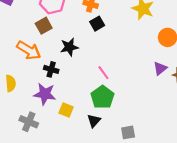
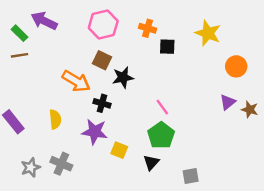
black square: (97, 24) -> (167, 47), moved, turned 32
brown square: (44, 26) -> (102, 60), moved, turned -35
gray cross: (29, 122) -> (61, 164), moved

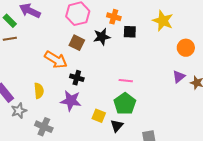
black star: (123, 77) -> (102, 37), moved
pink line: (162, 107) -> (126, 81), turned -48
yellow square: (119, 150) -> (99, 116), moved
gray star: (31, 167) -> (19, 111), moved

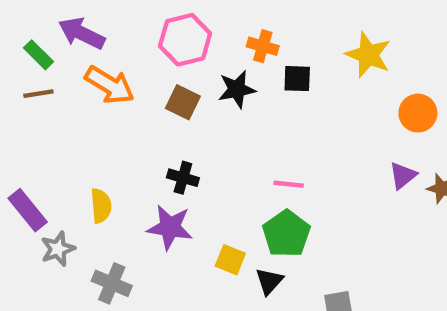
orange arrow: (56, 60) -> (110, 85), moved

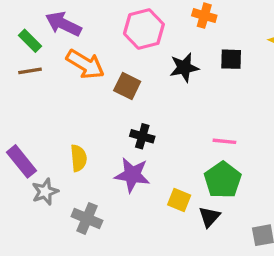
orange cross: (263, 46) -> (204, 16), moved
brown square: (183, 102) -> (127, 86), moved

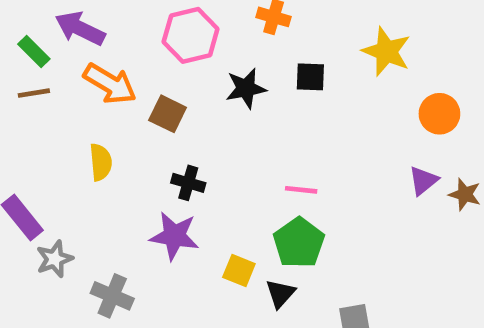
yellow semicircle: (79, 158) -> (101, 162), moved

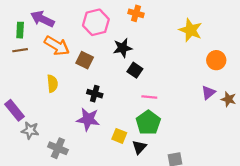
green rectangle: (34, 52) -> (20, 30), turned 48
black square: (310, 77) -> (135, 70), moved, turned 32
gray star: (55, 259) -> (30, 130), turned 30

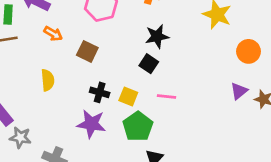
orange arrow: (57, 46) -> (53, 34), size x0.6
black star: (123, 48) -> (157, 36), moved
green pentagon: (148, 123) -> (138, 127), moved
yellow square: (119, 136) -> (128, 97), moved

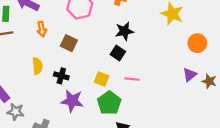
orange arrow: (53, 34) -> (42, 29), turned 48
black cross: (100, 92) -> (61, 76), moved

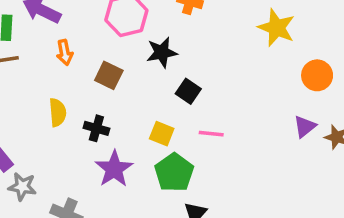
black star: (124, 31) -> (162, 52), moved
purple star: (72, 101) -> (114, 169), turned 30

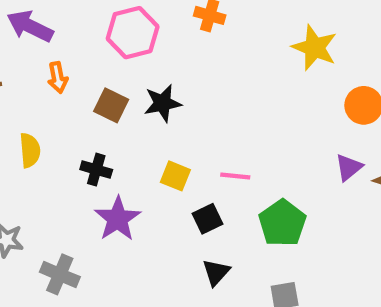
black star: (162, 52) -> (163, 103), moved
black square: (188, 91) -> (207, 219), moved, turned 30
yellow semicircle: (58, 112) -> (30, 150), moved
green pentagon: (174, 172) -> (282, 223), moved

